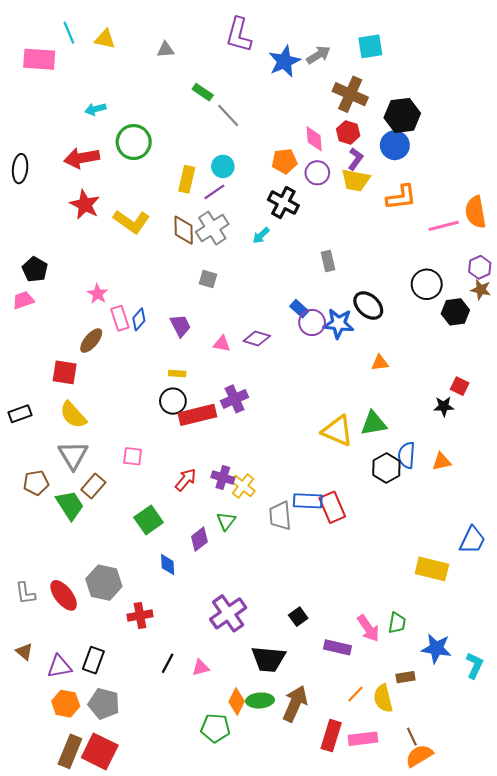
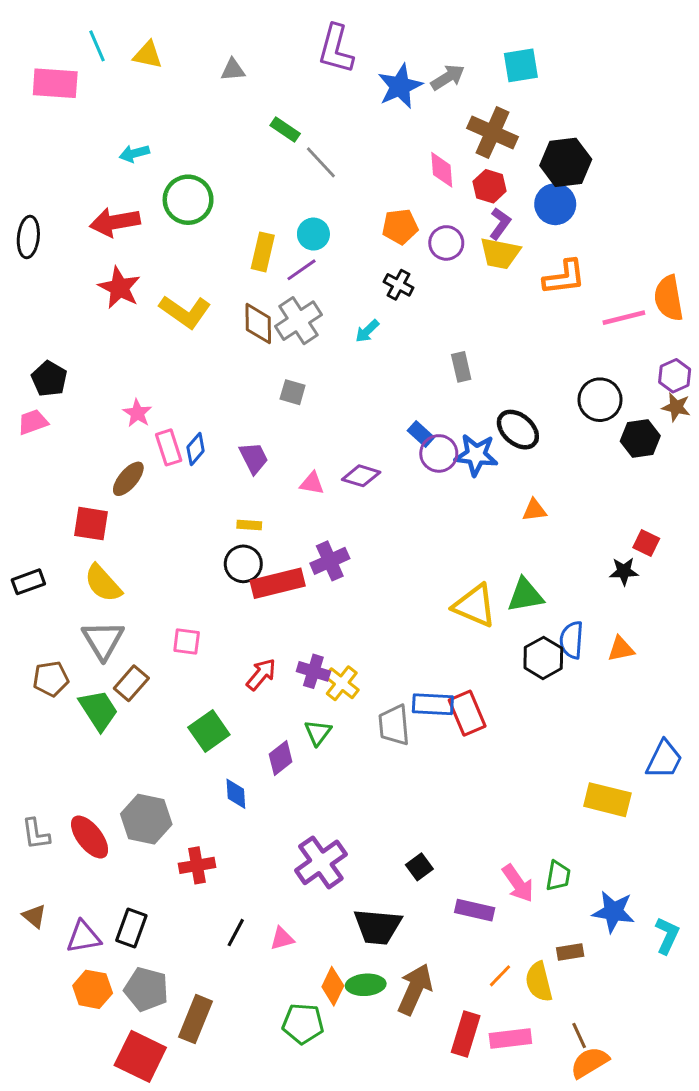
pink diamond: (314, 139) -> (442, 170), moved
black cross: (283, 203) -> (399, 285), size x0.7
brown rectangle: (70, 751) -> (196, 1019), moved

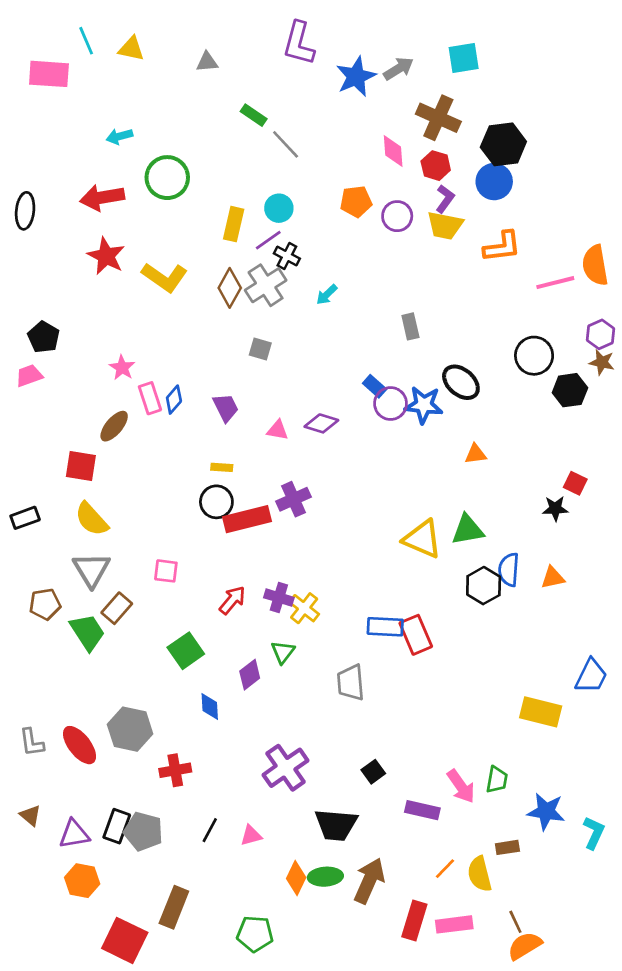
black cross: (399, 285) -> (287, 256), moved
brown diamond: (258, 324) -> (230, 288), turned 30
gray trapezoid: (394, 725) -> (351, 683), moved
gray pentagon: (146, 989) -> (143, 831), moved
green pentagon: (303, 1024) -> (255, 934), moved

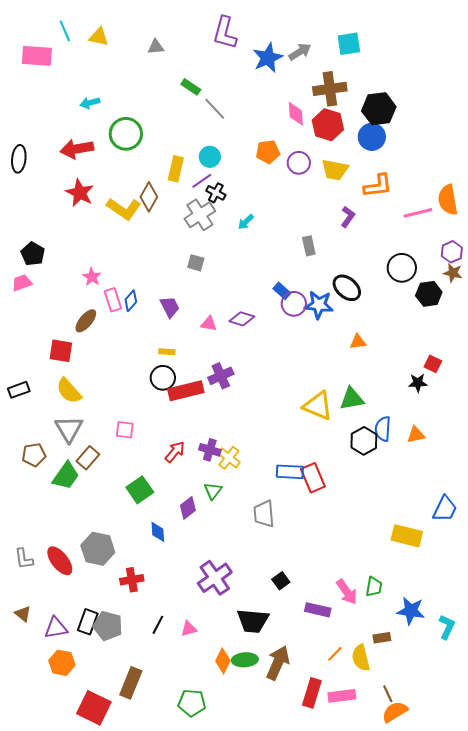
brown cross: (438, 118) -> (330, 89), turned -32
red hexagon: (436, 166) -> (328, 125), size x1.4
purple L-shape: (445, 199) -> (348, 217), moved
brown diamond: (230, 288) -> (149, 197), moved
green trapezoid: (88, 632) -> (66, 476), turned 68

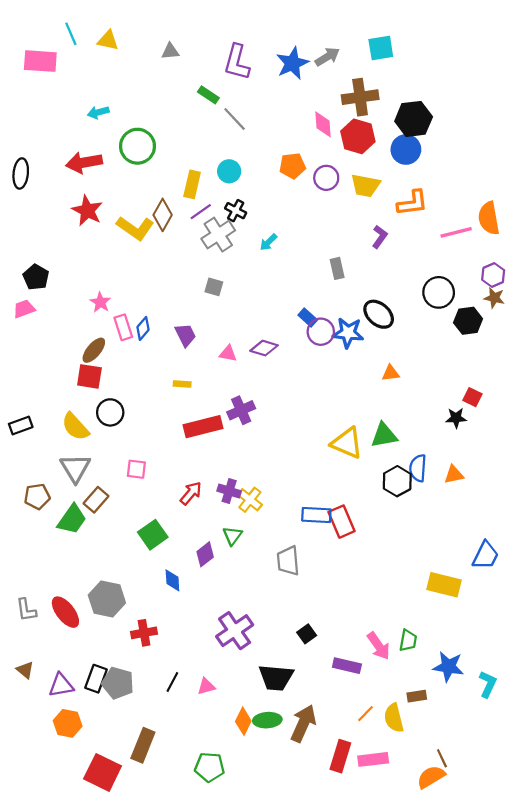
purple L-shape: (225, 33) -> (237, 62), moved
purple line: (202, 181) -> (201, 212), moved
red square: (61, 351) -> (89, 376), moved
black circle: (163, 378) -> (110, 412), moved
brown line: (388, 694) -> (442, 758), moved

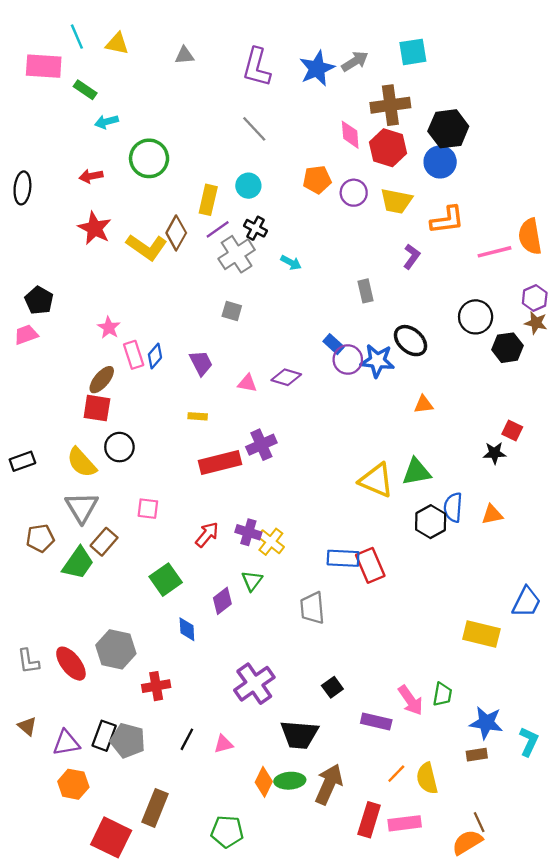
green rectangle: (208, 95) -> (85, 90), moved
red arrow: (84, 163) -> (91, 176), size x0.6
cyan arrow: (268, 242) -> (291, 263), turned -108
brown rectangle: (417, 696) -> (477, 755), moved

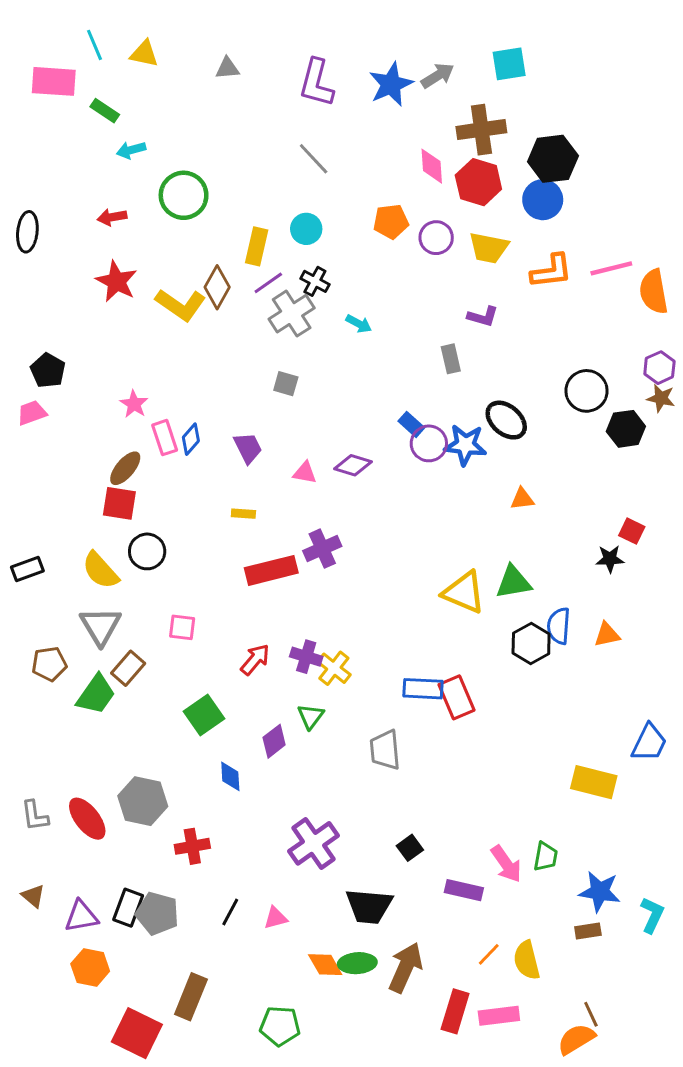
pink line: (494, 252) -> (611, 268), moved
purple L-shape: (412, 257) -> (483, 316), moved, turned 70
orange diamond: (264, 782) -> (325, 965), turned -56

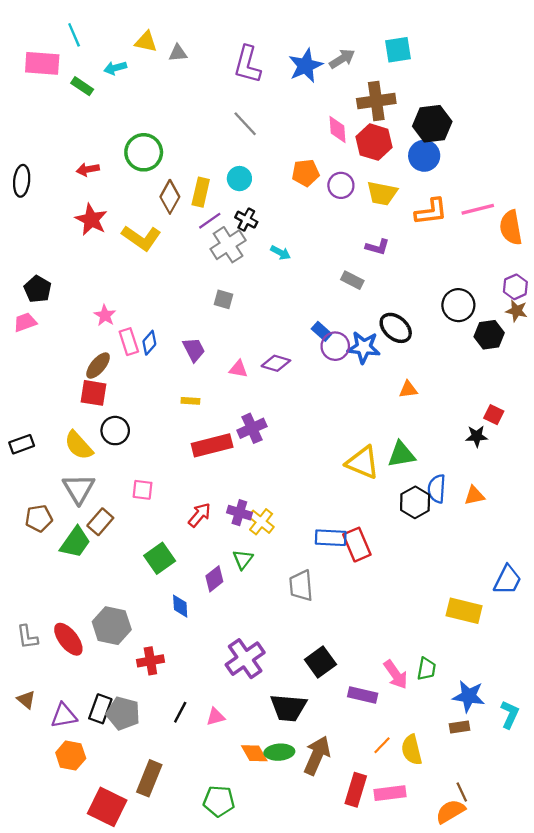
yellow triangle: (144, 54) -> (146, 42), moved
cyan arrow: (131, 150) -> (115, 68), moved
brown diamond: (217, 287) -> (170, 197), moved
gray rectangle: (451, 359) -> (352, 280), turned -50
black square: (410, 848) -> (320, 662), size x1.5

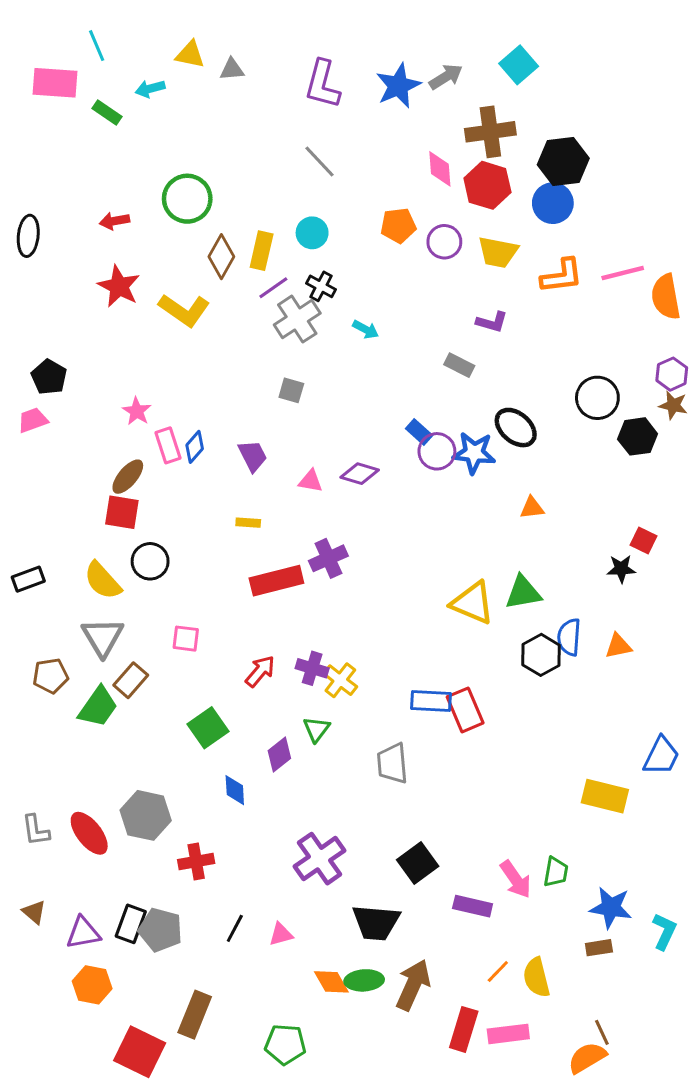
cyan square: (398, 50) -> (519, 65), turned -32

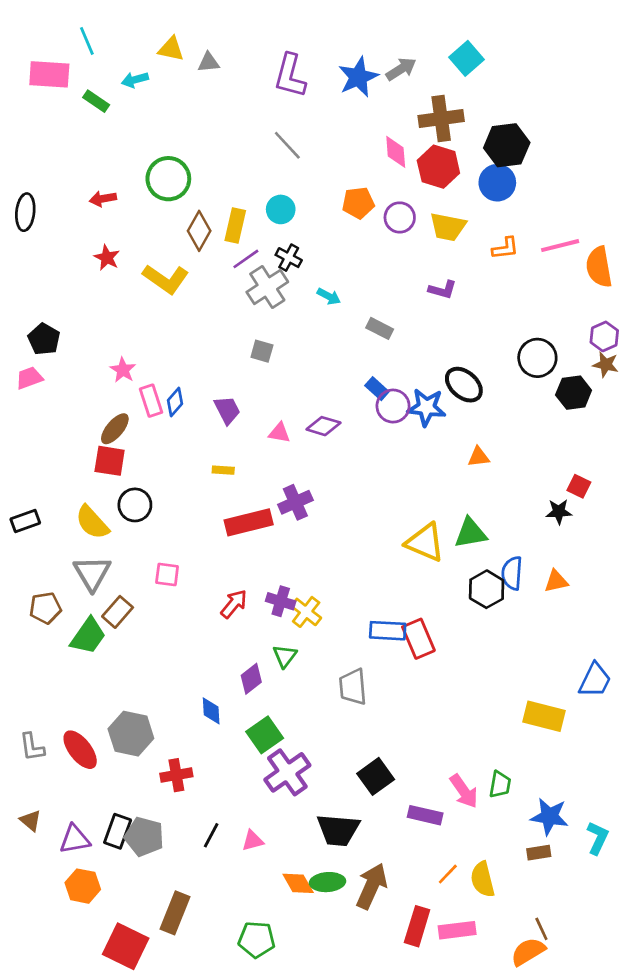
orange L-shape: (562, 276) -> (505, 248), size x0.7
red star: (119, 286) -> (107, 258), size x0.7
gray rectangle: (459, 365) -> (380, 328), moved
green square: (208, 728) -> (265, 735), moved

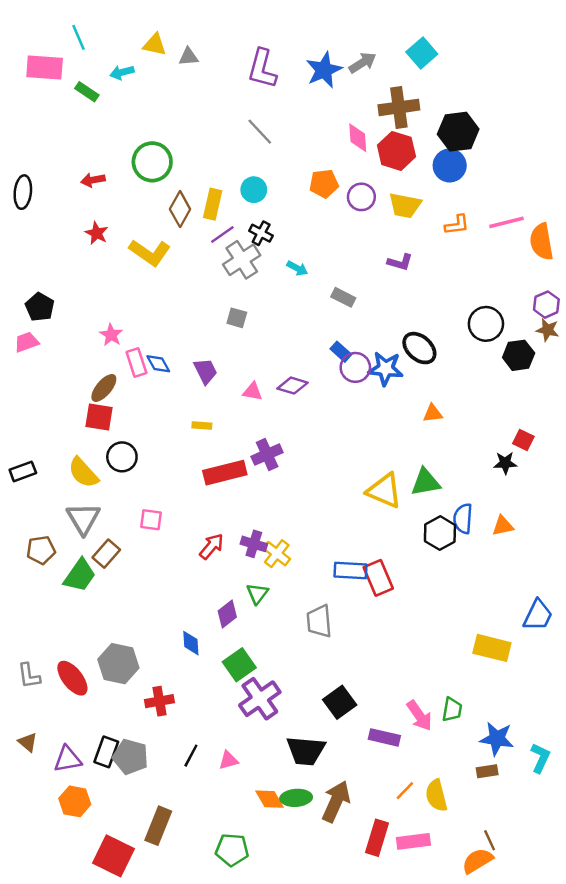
blue diamond: (175, 402) -> (158, 364), turned -70

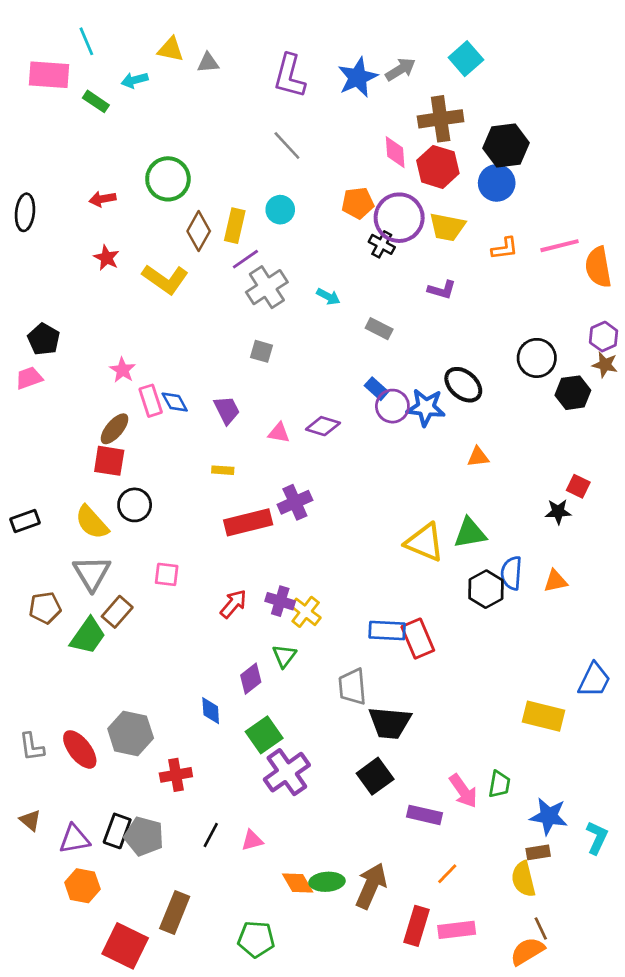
purple circle: (361, 197) -> (399, 218), size x1.6
black cross: (261, 233) -> (382, 244), moved
black trapezoid: (306, 751) -> (390, 723), moved
yellow semicircle: (436, 795) -> (523, 879), moved

